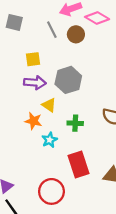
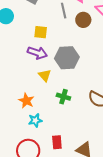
orange star: (33, 121) -> (26, 101), moved
cyan star: (50, 140) -> (35, 120), moved
red rectangle: (79, 165) -> (57, 142), moved, size x0.6

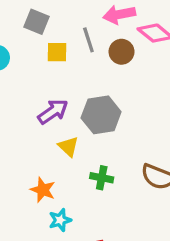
yellow square: (41, 32) -> (57, 52), moved
purple arrow: (37, 53) -> (53, 112), turned -48

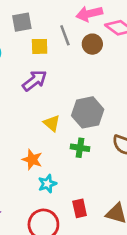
gray square: (36, 22) -> (22, 22), turned -30
purple arrow: (53, 112) -> (35, 81), moved
gray hexagon: (101, 115) -> (88, 112), moved

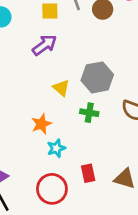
orange star: (32, 160) -> (41, 124), turned 30

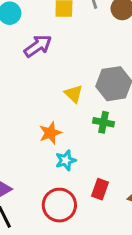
purple arrow: (45, 45) -> (38, 46), moved
red rectangle: (88, 173) -> (100, 189), turned 30

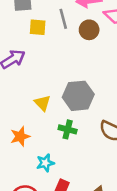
cyan star: (66, 160) -> (45, 163), moved

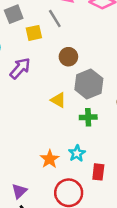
brown circle: (89, 30) -> (68, 57), moved
orange star: (20, 136) -> (50, 159), moved

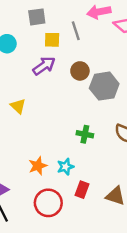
purple arrow: (20, 68) -> (44, 66), moved
gray hexagon: (89, 84) -> (104, 86), moved
yellow triangle: (58, 100) -> (18, 106), moved

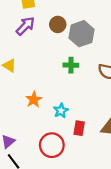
green cross: (85, 134) -> (71, 65), moved
orange star: (38, 166) -> (34, 100), moved

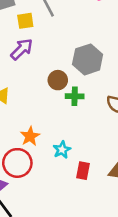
brown circle: (58, 24) -> (58, 80), moved
red circle: (52, 145) -> (17, 163), moved

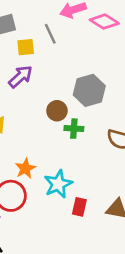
cyan star: (62, 150) -> (58, 184), size x1.5

